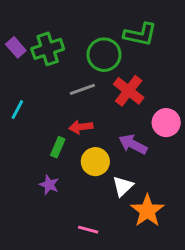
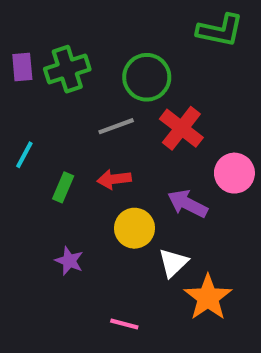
green L-shape: (140, 34) -> (220, 30), moved
purple rectangle: (16, 47) -> (22, 67), turned 36
green rectangle: (58, 147) -> (63, 187), moved

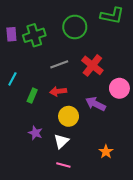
green circle: (147, 77) -> (75, 27), moved
white triangle: (173, 263) -> (61, 141), moved
orange star: (208, 298) -> (106, 152), size x0.6

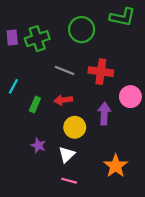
gray line: (59, 64) -> (64, 70), turned 42
red cross: (92, 65) -> (101, 72), turned -30
purple arrow: (96, 104) -> (104, 114), turned 66
orange star: (106, 152) -> (116, 166), size x1.5

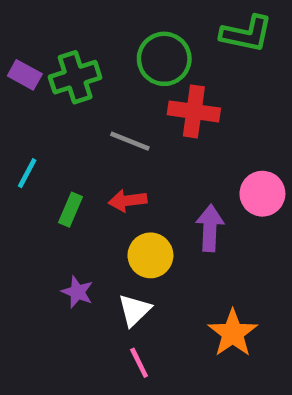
purple rectangle: (12, 38) -> (25, 75), turned -56
red cross: (101, 72) -> (194, 111), moved
pink line: (69, 181) -> (139, 363), turned 49

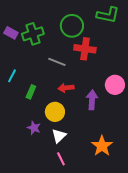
red arrow: (128, 201) -> (66, 88), moved
yellow circle: (150, 255) -> (55, 112), moved

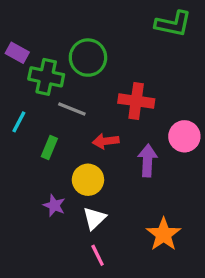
green circle: (72, 26) -> (88, 58), moved
green cross: (33, 34) -> (46, 77), moved, turned 30
red cross: (85, 49) -> (136, 101), moved
gray line: (57, 62) -> (72, 109), moved

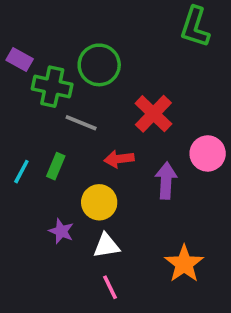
green L-shape: (173, 24) -> (195, 27), turned 96
red cross: (136, 101) -> (153, 114), turned 36
cyan line: (19, 122) -> (21, 172), moved
white triangle: (94, 218) -> (106, 246), turned 35

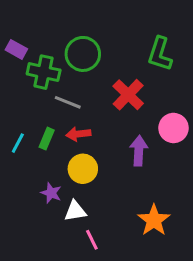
green L-shape: (195, 27) -> (160, 54), moved
red arrow: (119, 159) -> (78, 134), moved
white triangle: (106, 246) -> (75, 211), moved

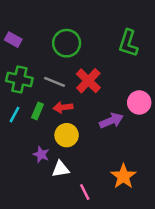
green cross: (44, 72) -> (19, 79), moved
red cross: (128, 95) -> (88, 81), moved
purple arrow: (139, 151) -> (111, 121), turned 65
pink line: (92, 240) -> (85, 192), moved

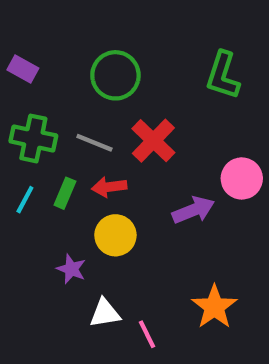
white triangle: (61, 169) -> (105, 313), moved

